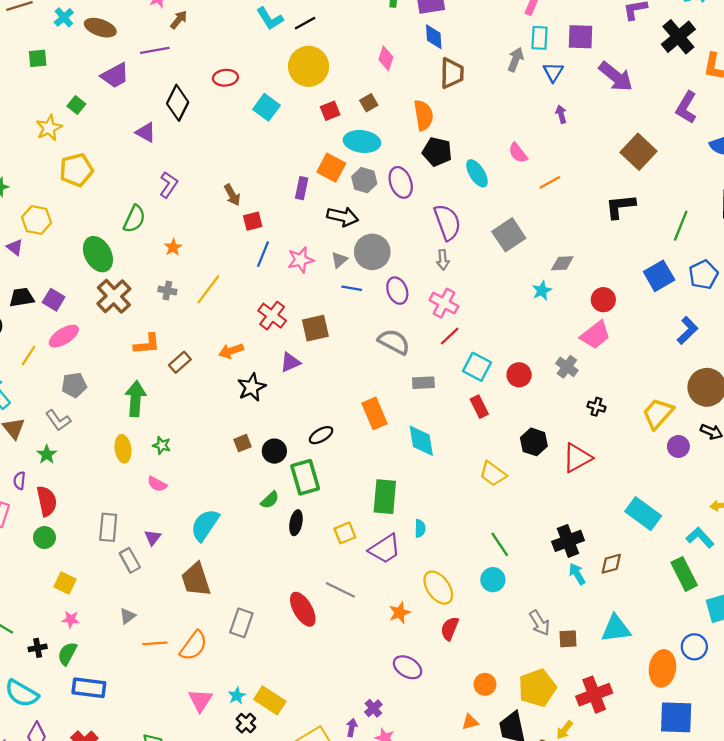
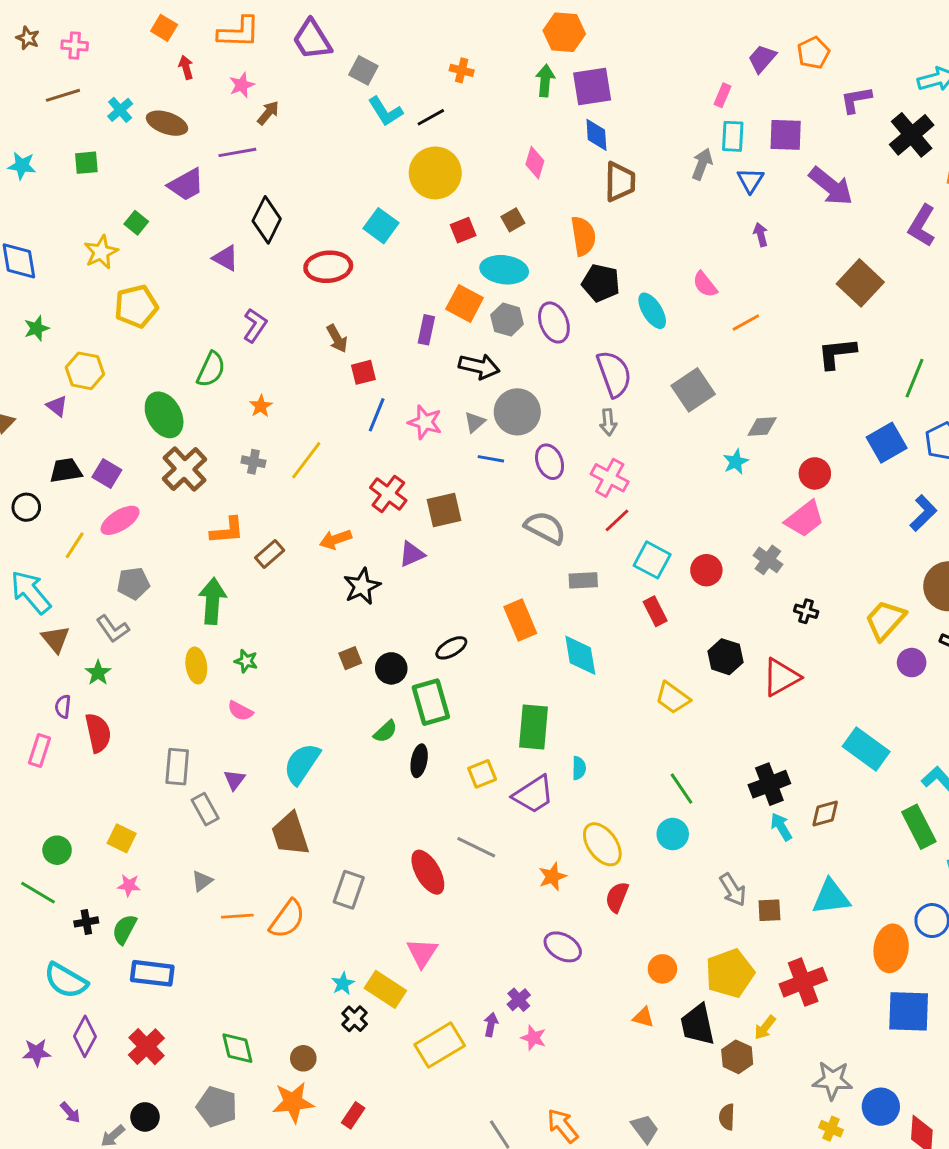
red ellipse: (225, 78) -> (328, 267), moved, size x1.4
pink star: (301, 260) -> (425, 422), turned 30
green circle: (44, 538) -> (57, 850), moved
pink triangle: (200, 700) -> (422, 953), moved
orange triangle: (470, 722) -> (643, 1017), turned 30

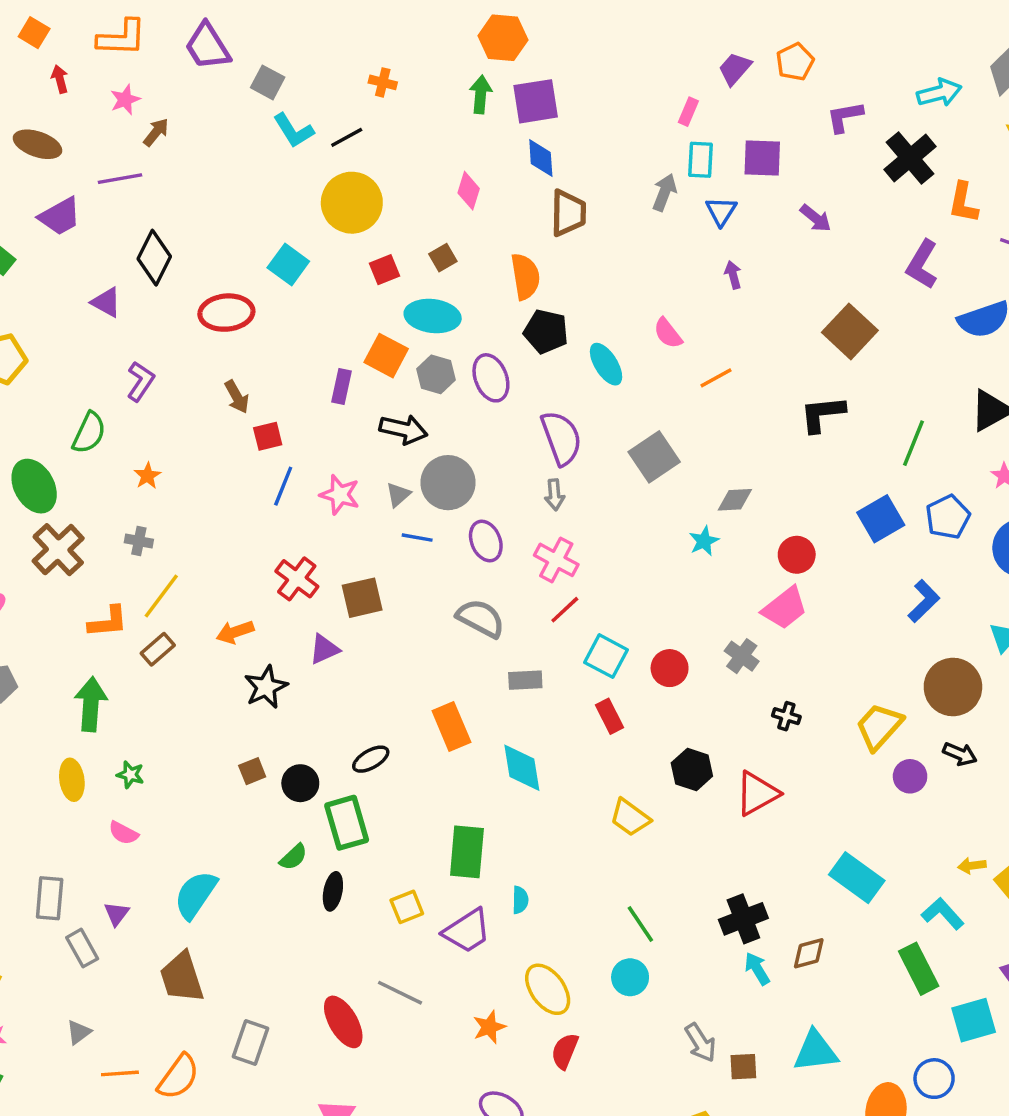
purple arrow: (831, 186) -> (816, 218), size x0.6
yellow line: (306, 460) -> (161, 596), moved

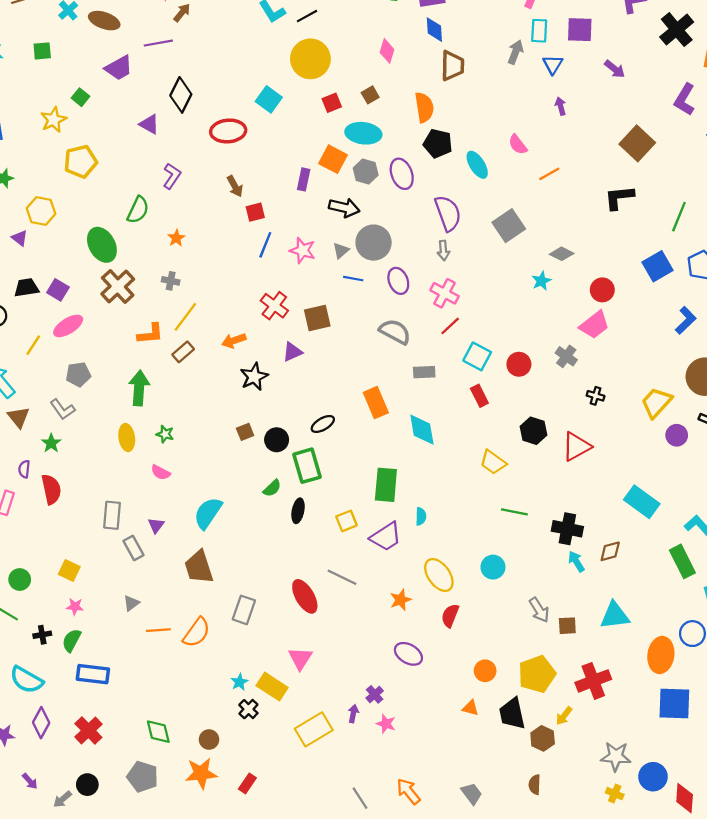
gray diamond: (735, 500) -> (562, 254), turned 30
black cross: (743, 919) -> (567, 529), turned 32
green line: (640, 924) -> (514, 512), moved, turned -45

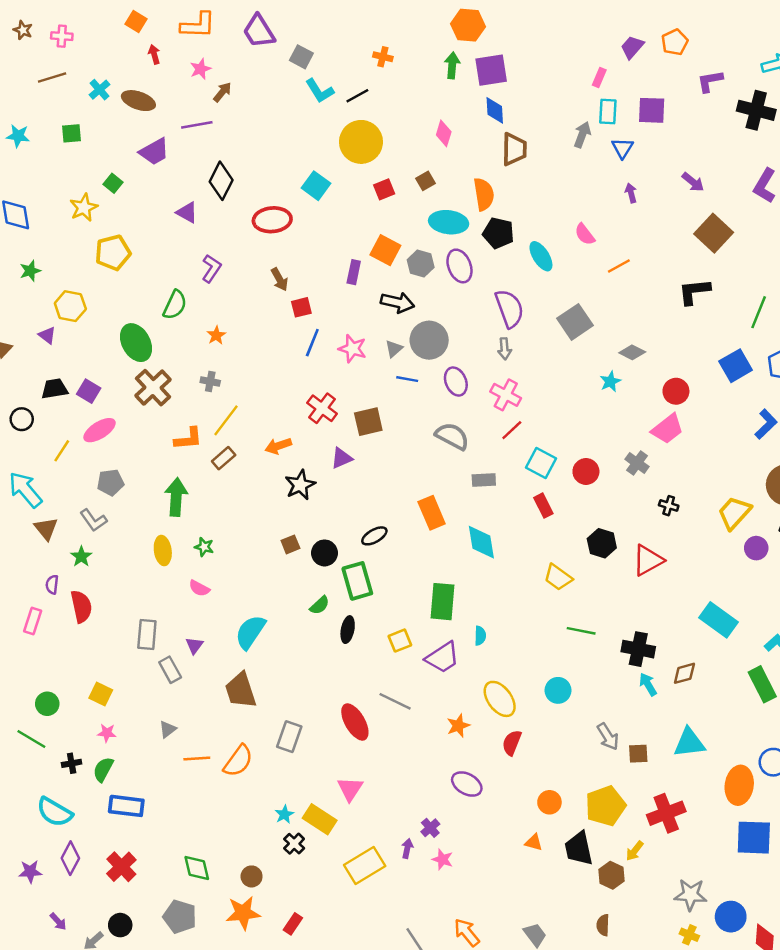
black cross: (677, 30) -> (756, 110), turned -36
purple arrow: (615, 69) -> (693, 182), moved
cyan ellipse: (363, 133) -> (449, 222), moved

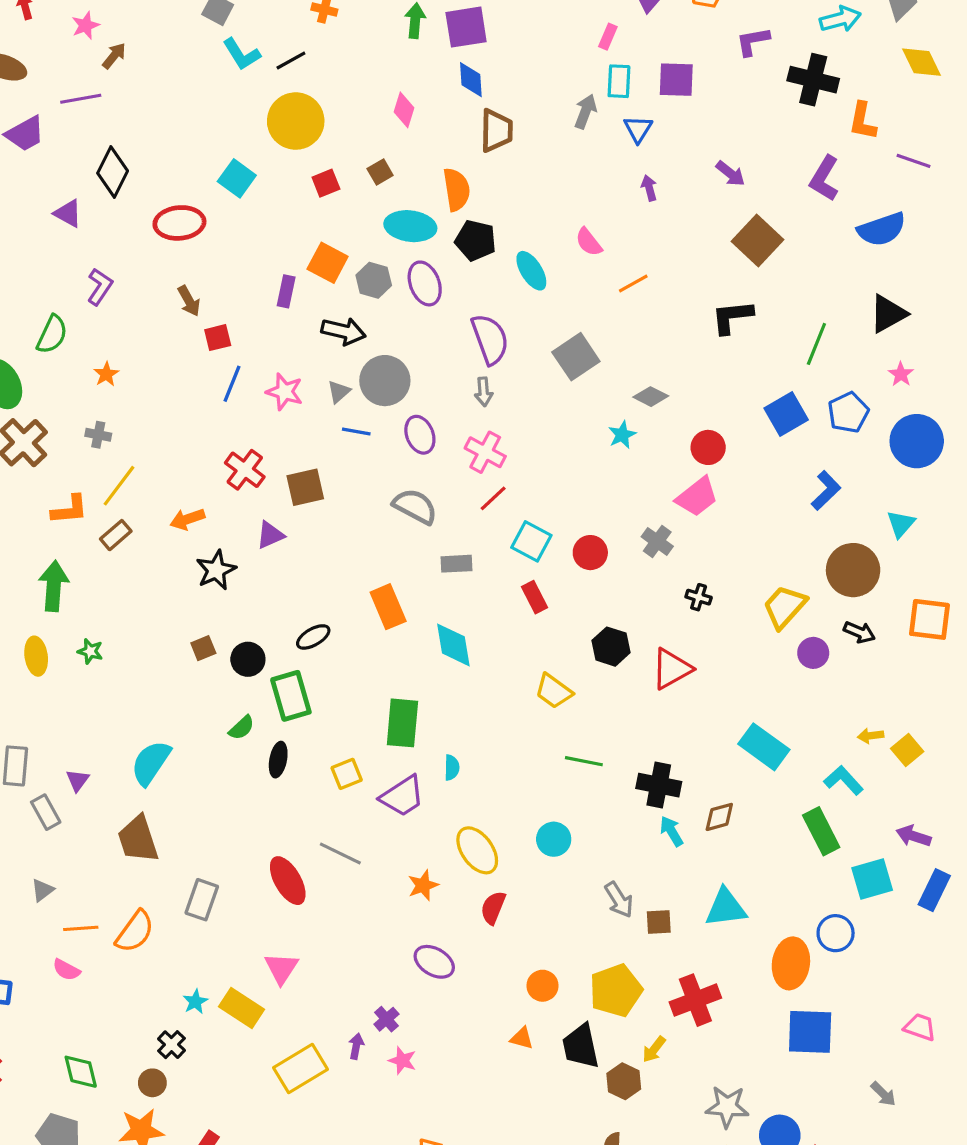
pink semicircle: (199, 588) -> (66, 970), moved
black cross: (294, 844) -> (171, 1045), moved

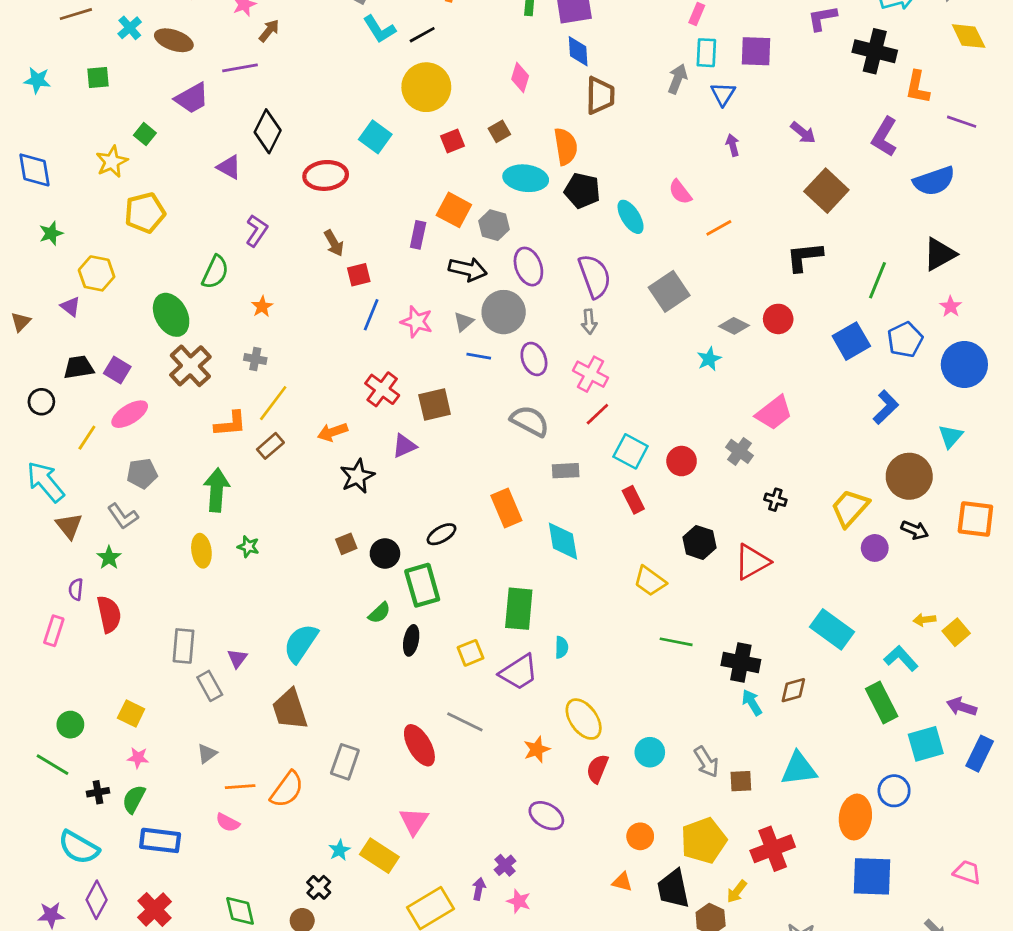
purple ellipse: (425, 283) -> (528, 267), moved
red circle: (708, 447) -> (778, 319), moved
cyan circle: (554, 839) -> (650, 752), moved

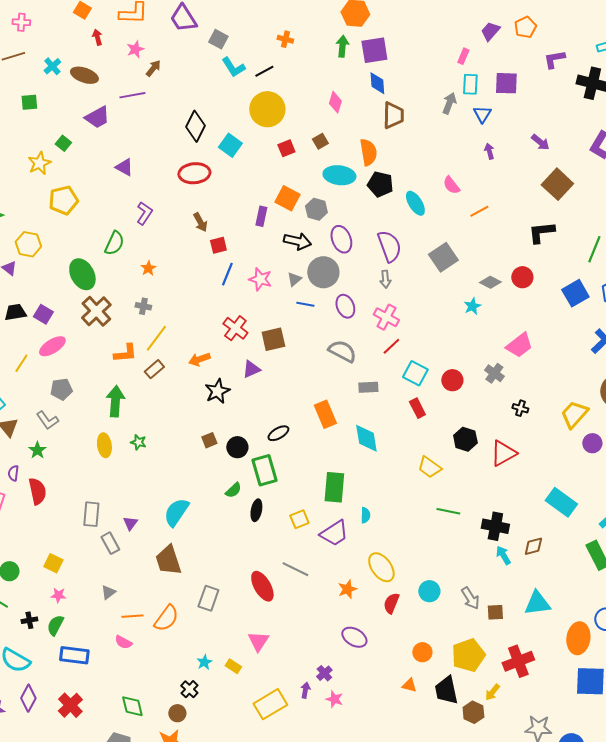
black diamond: (268, 131) -> (195, 126), moved
yellow rectangle: (379, 856) -> (233, 666), size x0.6

